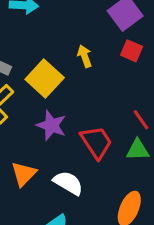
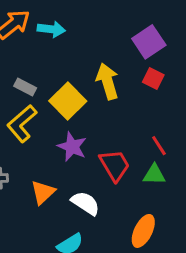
yellow arrow: (85, 56) -> (107, 81), size x1.6

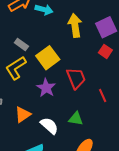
yellow arrow: (107, 81) -> (75, 25), moved
red trapezoid: (115, 165) -> (76, 78), moved
green triangle: (154, 175) -> (76, 119), moved

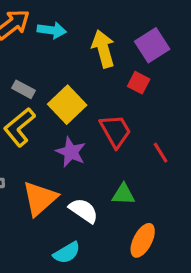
red square: (105, 51) -> (139, 83), moved
orange triangle: (23, 115) -> (40, 198), size x1.4

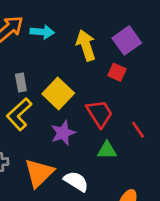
gray rectangle: (23, 89) -> (21, 83), turned 54
purple star: (71, 152) -> (63, 133), turned 30
green triangle: (123, 194) -> (107, 150), moved

